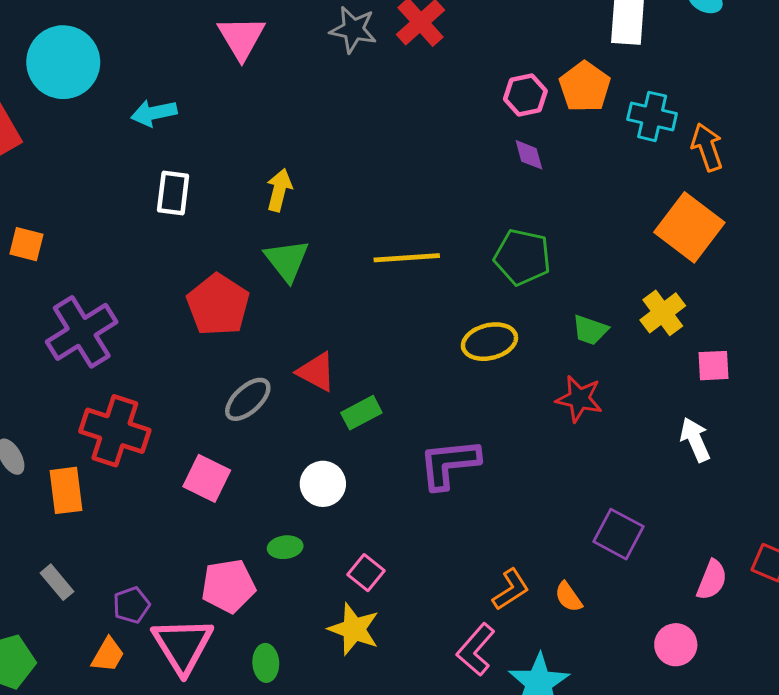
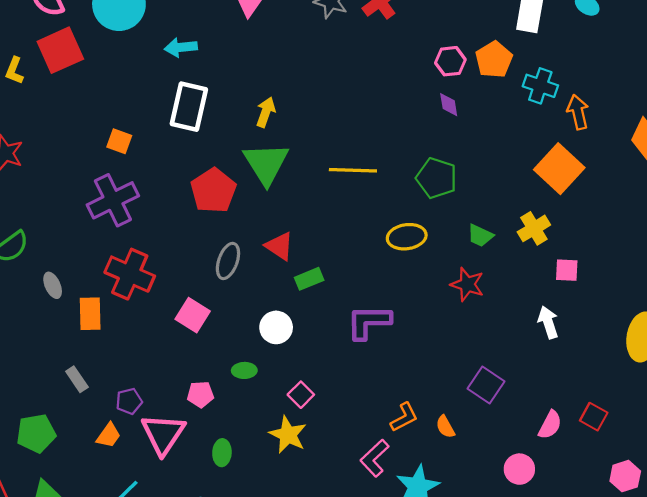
white rectangle: (173, 193) -> (189, 107), size x1.5
orange square: (26, 244) -> (119, 141), moved
green triangle: (287, 260) -> (266, 163), size x1.4
gray ellipse: (248, 399) -> (228, 261), turned -33
pink pentagon: (228, 586) -> (200, 394), size x0.7

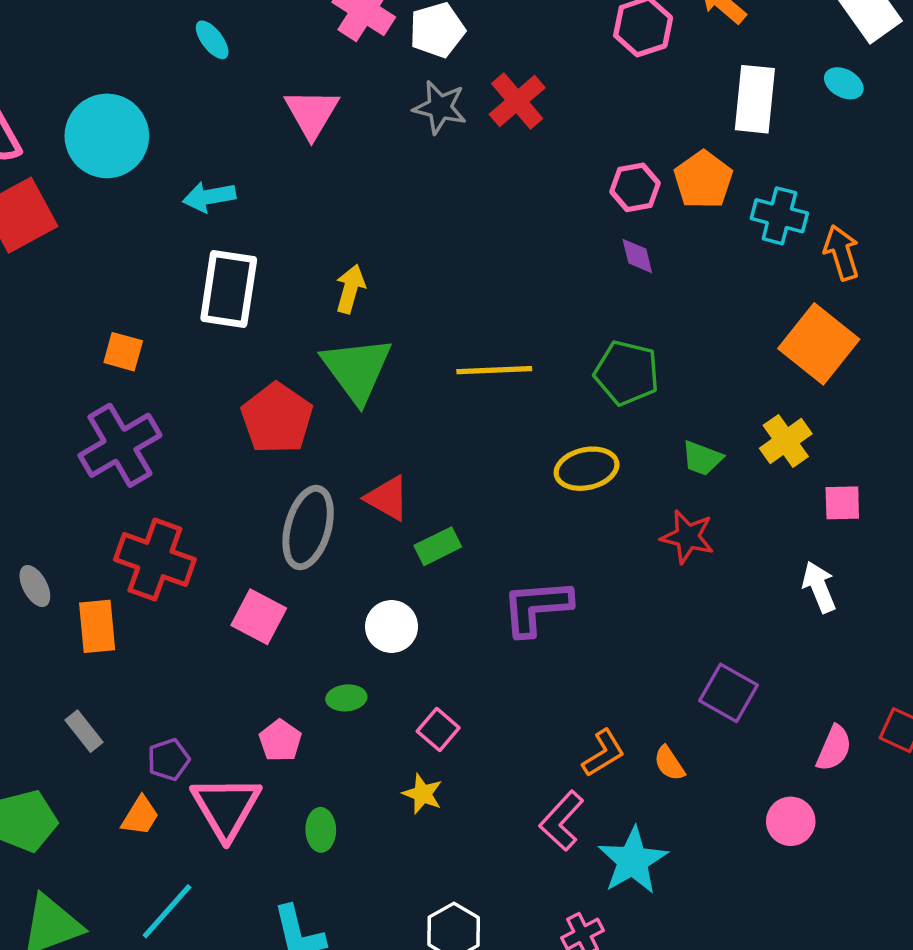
gray ellipse: (228, 261) -> (308, 528), size x1.4
pink pentagon: (200, 394) -> (280, 741), turned -30
yellow star: (288, 435) -> (423, 794), size x0.7

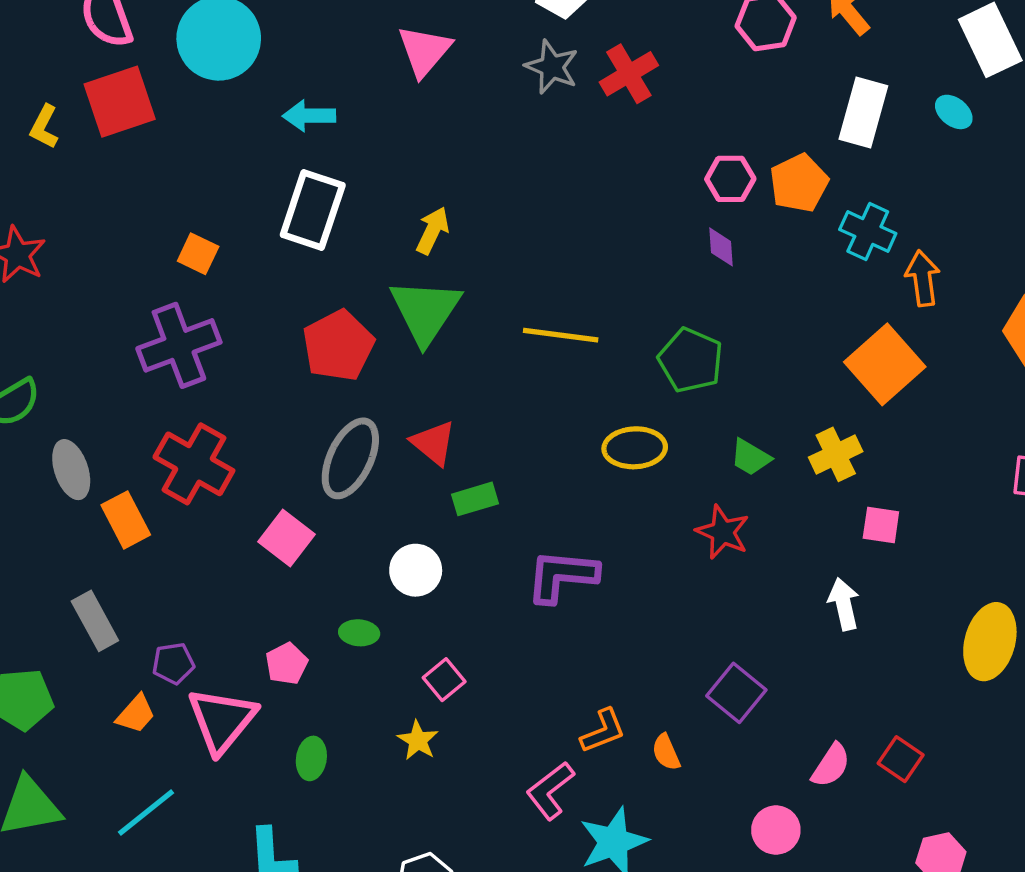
gray ellipse: (35, 586) -> (71, 470), size x1.4
orange rectangle: (97, 626) -> (126, 520), turned -32
gray rectangle: (84, 731) -> (95, 621), size x1.4

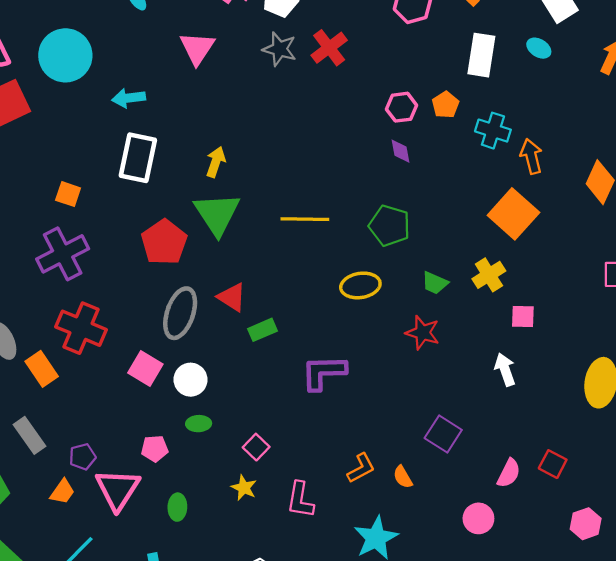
orange pentagon: (799, 183) -> (445, 105), size x0.7
white circle: (416, 570) -> (190, 380), moved
pink pentagon: (287, 664) -> (155, 449), turned 30
pink L-shape: (550, 791) -> (300, 500), moved, turned -36

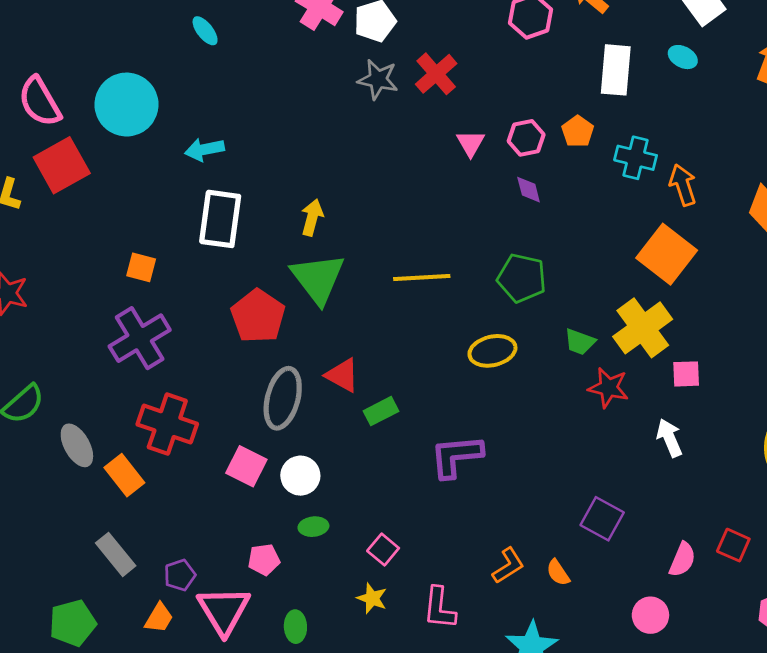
pink triangle: (197, 48) -> (471, 143), moved, size x0.7
yellow cross: (489, 275) -> (643, 328), size x1.5
red star: (423, 333) -> (608, 388), moved

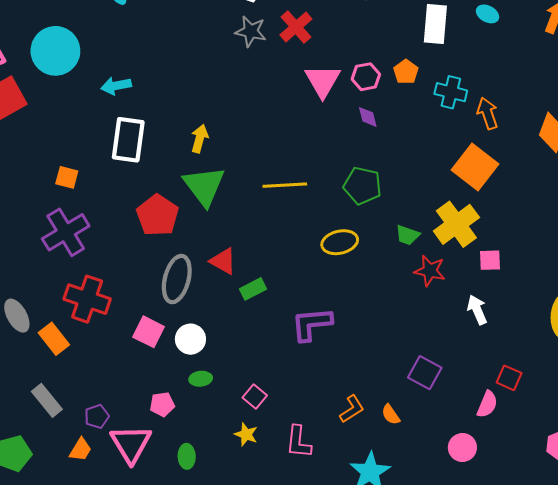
pink triangle: (471, 143) -> (323, 81), size x1.6
red square: (733, 545) -> (509, 378), moved

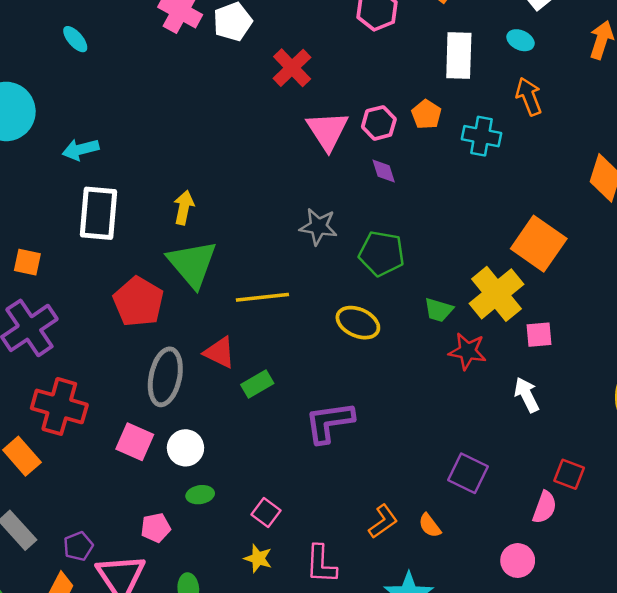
gray star: (251, 31) -> (318, 227), moved
orange arrow: (488, 113) -> (529, 97), moved
orange square: (475, 167) -> (539, 244), moved
yellow line: (285, 185) -> (262, 297), moved
yellow ellipse: (340, 242) -> (358, 323), turned 40

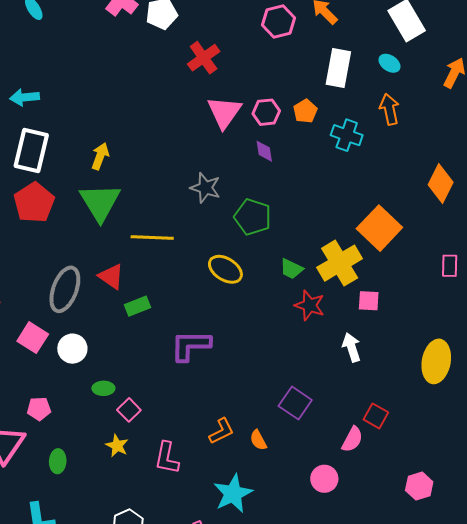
red pentagon: (138, 302) -> (34, 203), moved
green ellipse: (200, 495) -> (103, 388), moved

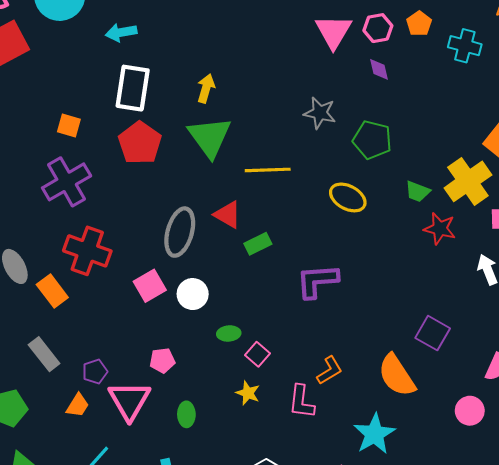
pink square: (33, 338) -> (150, 286), turned 32
orange L-shape: (221, 431) -> (330, 371), moved
orange semicircle: (258, 440) -> (397, 375), size x2.0

